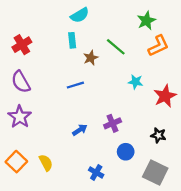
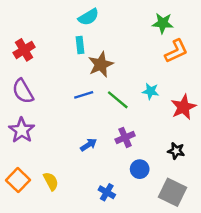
green star: (146, 21) -> (163, 23), turned 30
green line: (116, 47) -> (118, 100), moved
brown star: (91, 58) -> (101, 64), size x1.5

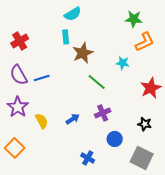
cyan star: (151, 91) -> (123, 63), moved
blue line: (84, 95) -> (42, 78), moved
yellow semicircle: (51, 181) -> (42, 121), moved

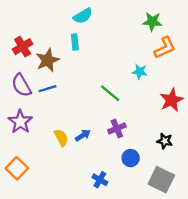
brown star: (83, 53) -> (48, 60), moved
yellow semicircle: (42, 121) -> (61, 138), moved

